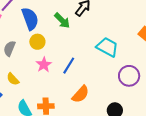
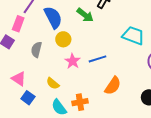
blue line: (69, 66) -> (98, 59), turned 48
yellow semicircle: (13, 79) -> (53, 83), moved

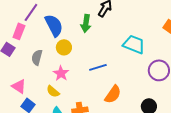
green arrow: (85, 15) -> (86, 23), turned 60
pink star: (73, 61) -> (61, 73), moved

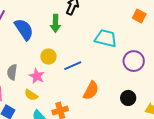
yellow circle: (64, 47) -> (48, 57), moved
gray semicircle: (37, 57) -> (12, 72), moved

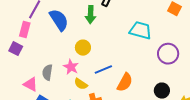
blue line: (73, 66) -> (103, 70), moved
gray semicircle: (12, 72) -> (47, 72), moved
yellow semicircle: (31, 95) -> (81, 84), moved

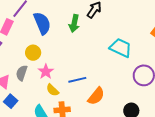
yellow circle: (83, 48) -> (33, 53), moved

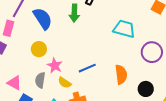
gray semicircle: (22, 73) -> (40, 80), moved
orange semicircle: (96, 96) -> (121, 75), moved, turned -36

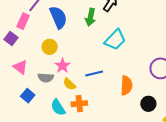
cyan trapezoid: (124, 29) -> (115, 40), moved, turned 110
gray semicircle: (40, 80) -> (46, 78), turned -105
pink triangle: (14, 83) -> (20, 67), moved

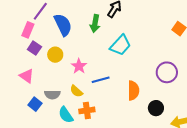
purple square: (11, 39) -> (34, 48), moved
pink star: (62, 66) -> (79, 66), moved
gray semicircle: (46, 78) -> (52, 95), moved

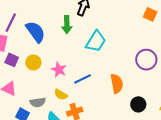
black circle: (156, 108) -> (138, 104), moved

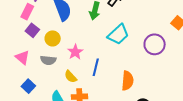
purple circle: (146, 60) -> (155, 44), moved
blue line: (83, 79) -> (96, 67), turned -66
gray semicircle: (38, 102) -> (48, 60), moved

